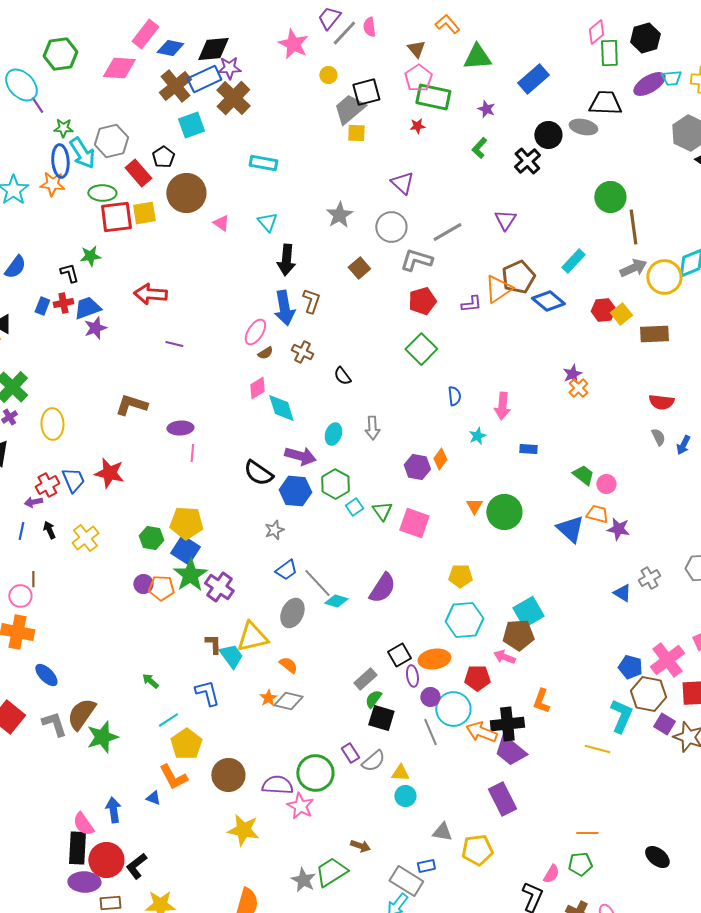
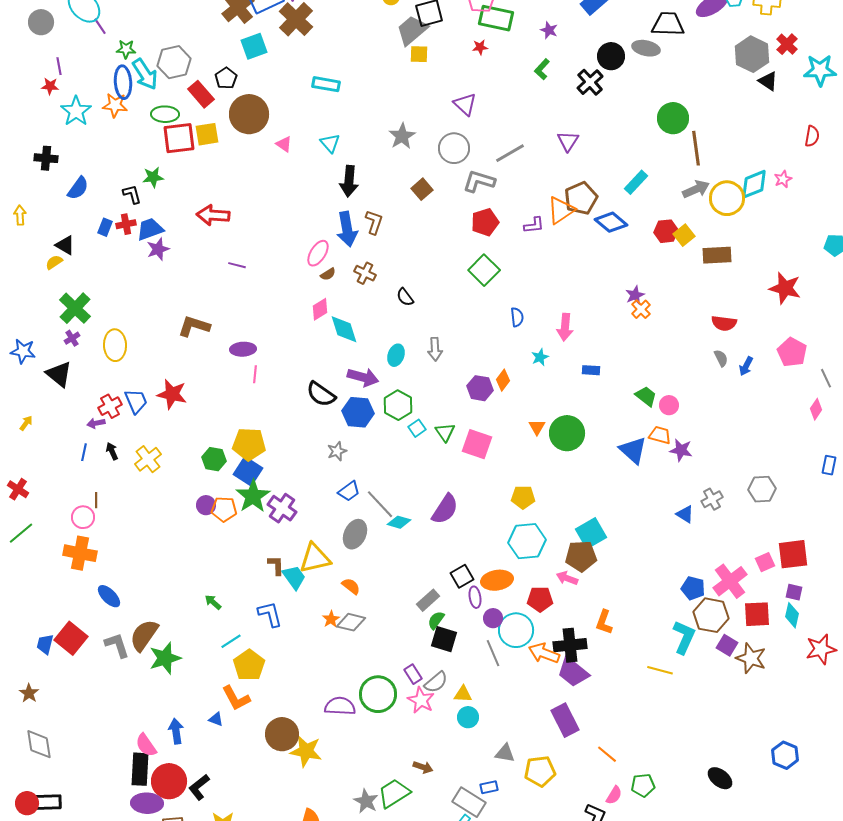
brown circle: (228, 775) -> (282, 734), moved
pink star: (300, 806) -> (421, 700), moved
orange line: (587, 833) -> (607, 754), moved, turned 40

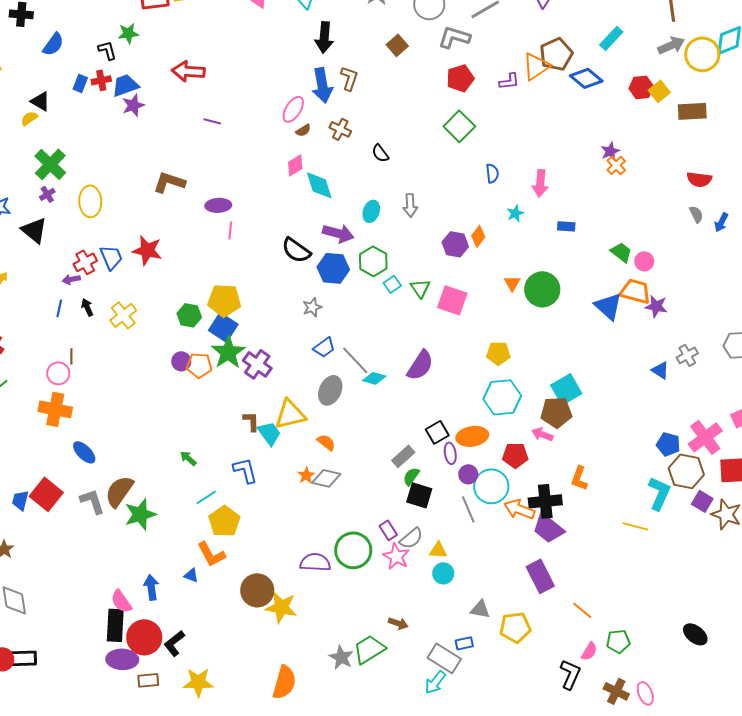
orange trapezoid: (660, 435) -> (635, 291), size x1.4

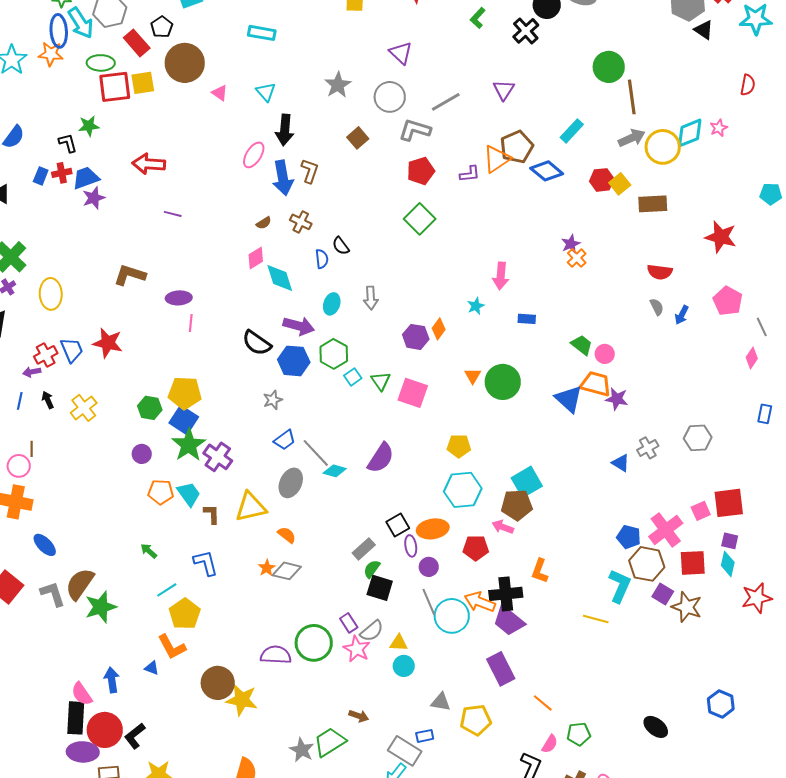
pink ellipse: (293, 109) -> (254, 155), moved
blue semicircle: (492, 173) -> (322, 259), moved
orange pentagon: (199, 365) -> (161, 492), moved
cyan trapezoid: (269, 433) -> (189, 494), moved
cyan circle: (491, 486) -> (452, 616), moved

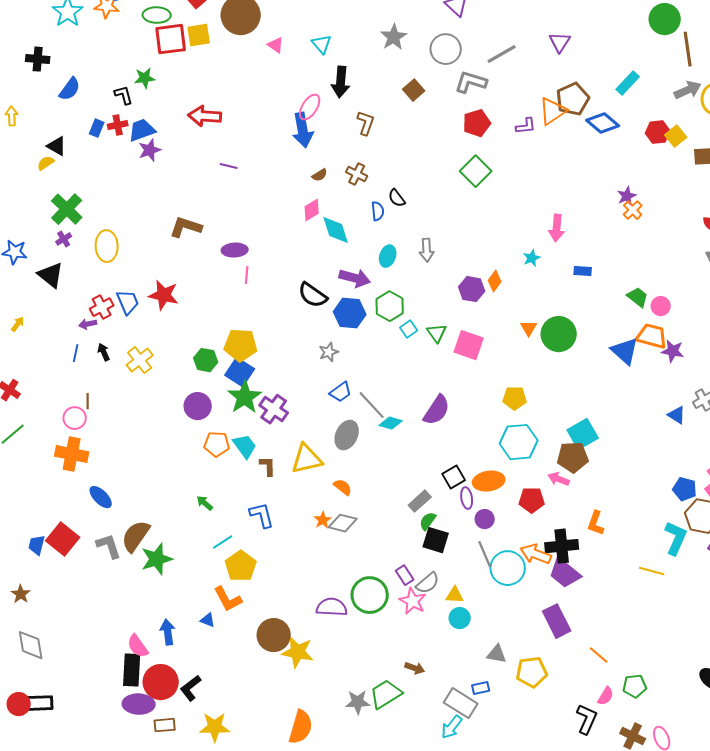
blue arrow: (283, 178) -> (303, 130), moved
purple circle: (142, 454) -> (198, 406), size x1.4
gray star: (302, 750) -> (358, 702), turned -30

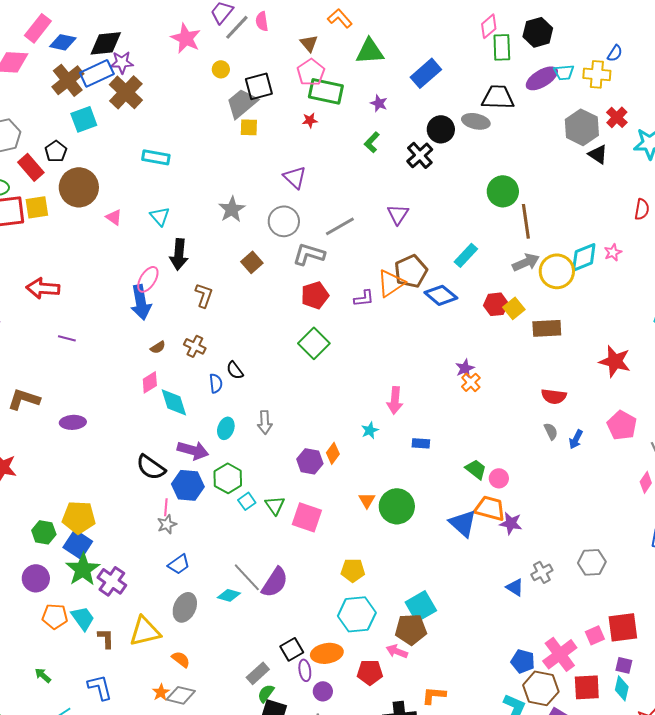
pink line: (247, 275) -> (166, 507), moved
gray line: (372, 405) -> (247, 577), moved
orange L-shape: (596, 523) -> (434, 695), turned 75

